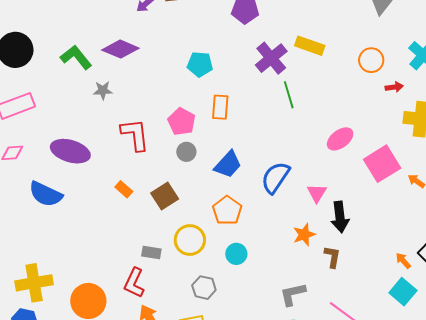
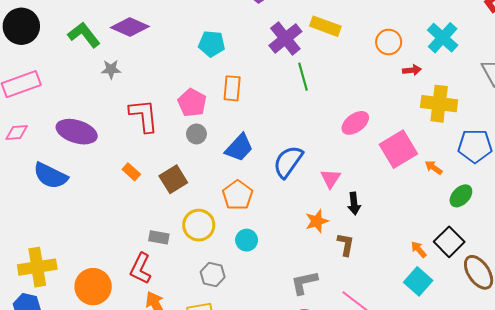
black arrow: (340, 217) -> (354, 204), size x0.7

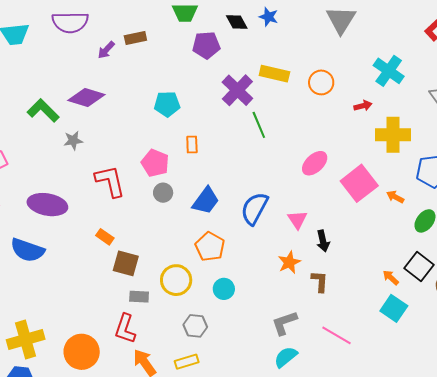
orange circle: (389, 42) -> (321, 82), moved
orange rectangle: (232, 88) -> (192, 145), size x0.7
brown square: (173, 179) -> (126, 263), moved, turned -36

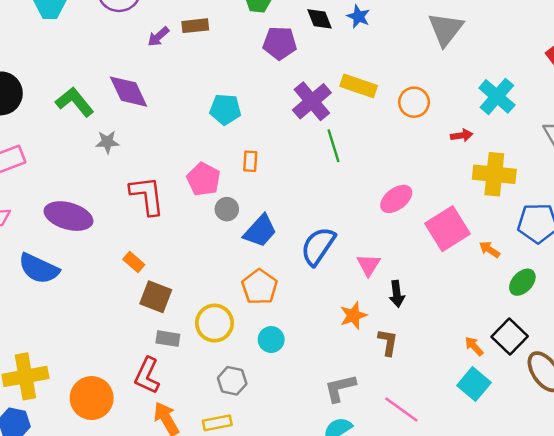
purple diamond: (86, 97) -> (129, 92), turned 42
gray circle: (163, 193) -> (227, 209), moved

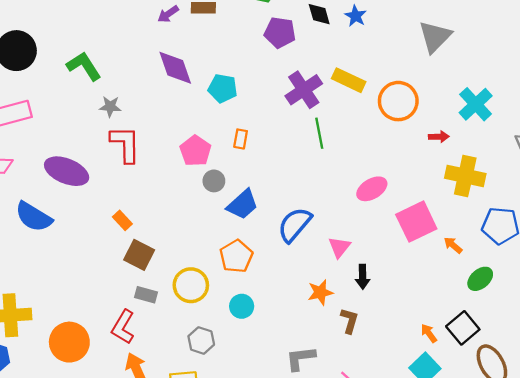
purple diamond: (129, 92) -> (175, 68), moved
orange circle: (414, 102) -> (398, 101), size x1.4
red L-shape: (147, 196) -> (125, 144), moved

